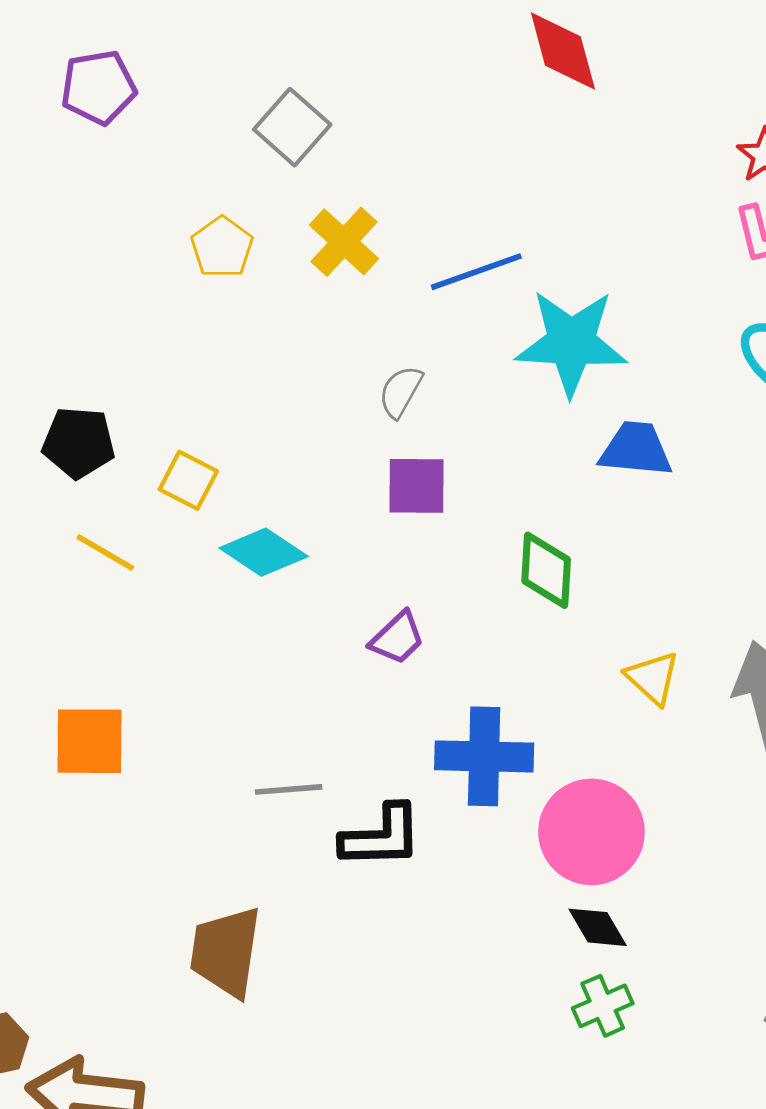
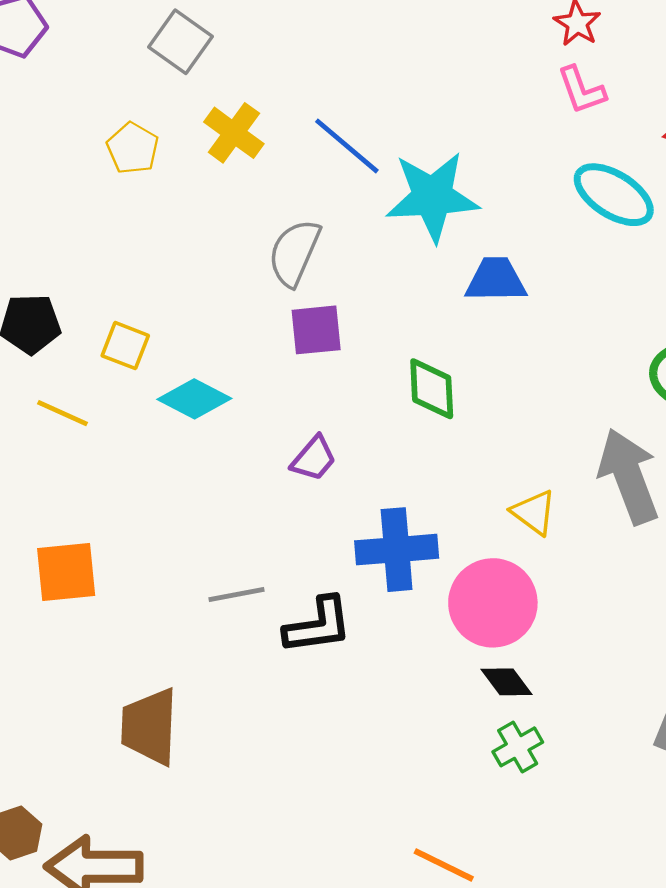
blue line: (476, 272) -> (347, 146), turned 66
gray semicircle: (401, 392) -> (294, 253), size x1.5
yellow triangle: (653, 678) -> (534, 512), moved
brown trapezoid: (226, 952) -> (150, 727), moved

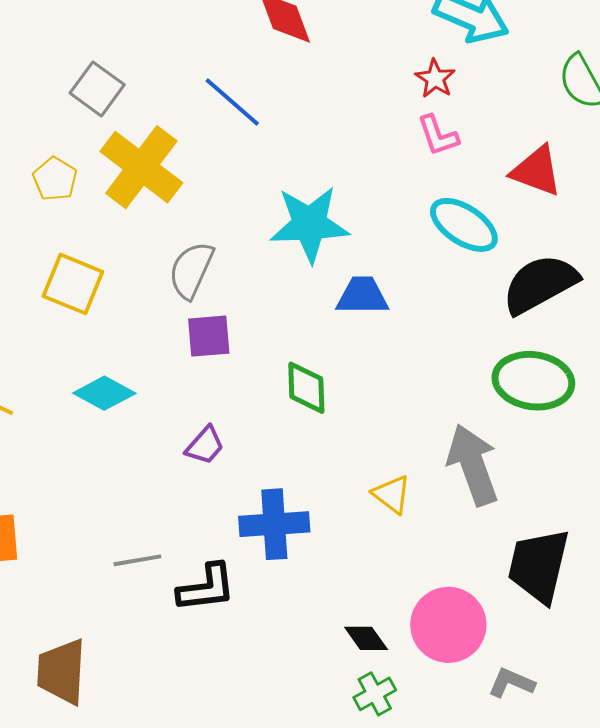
yellow cross: (234, 133) -> (141, 167), size x1.6
blue line: (347, 146) -> (232, 102), moved
yellow square: (125, 346) -> (73, 284), moved, size x1.5
pink circle: (493, 603) -> (448, 625), moved

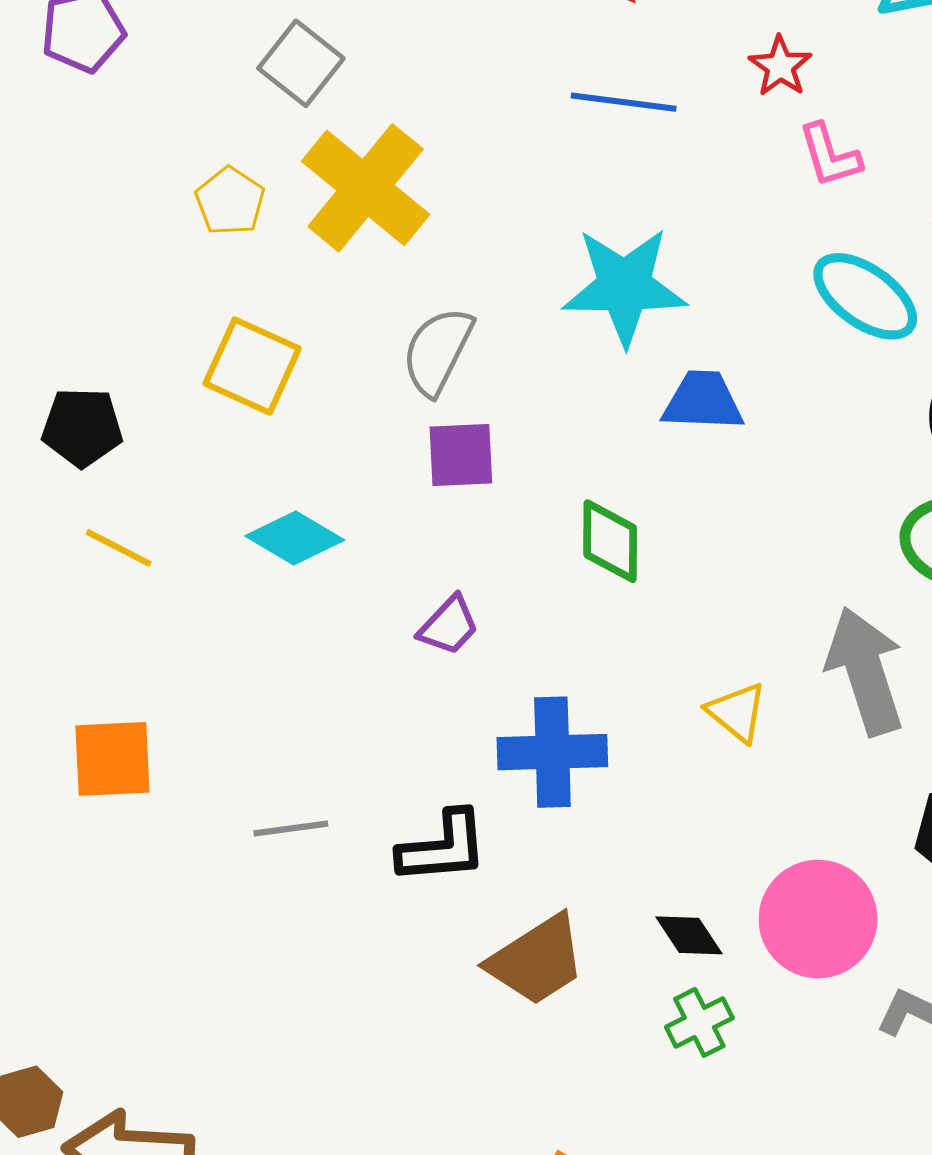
red star: (435, 79) -> (780, 66), moved
blue line: (232, 102) -> (624, 102), moved, turned -36
gray line: (137, 560) -> (291, 829), moved
brown trapezoid: (62, 672) -> (537, 960), moved, turned -128

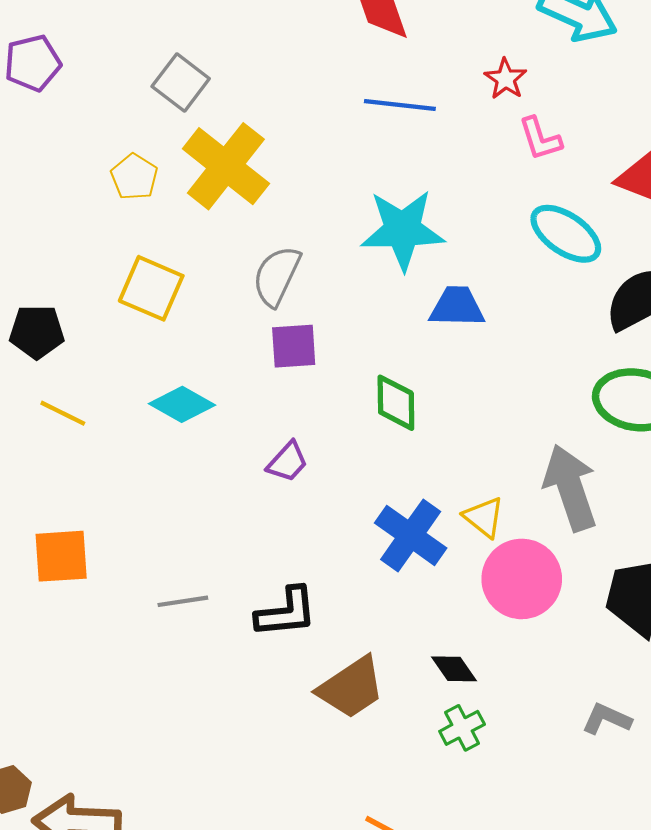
blue cross: (552, 752) -> (411, 535), moved, turned 38
pink circle: (818, 919) -> (522, 579), moved

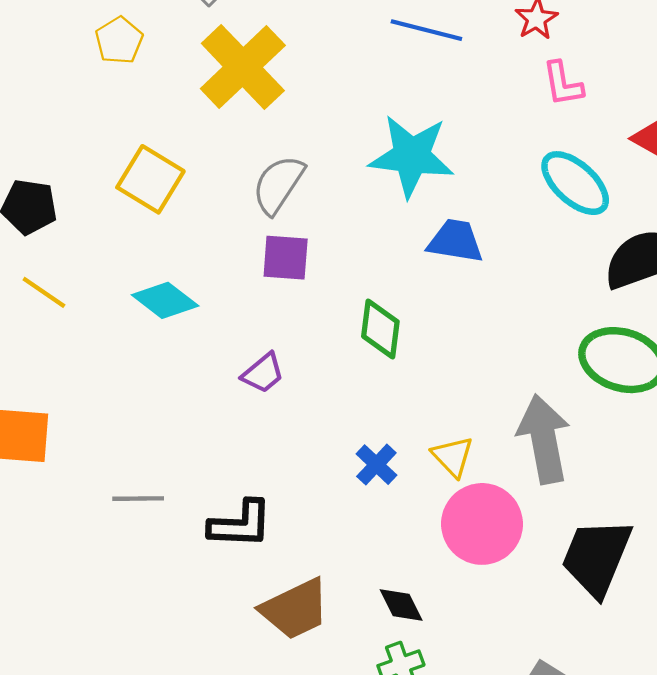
yellow pentagon: (134, 177) -> (119, 40), moved
blue cross: (411, 535) -> (376, 465), size x0.6

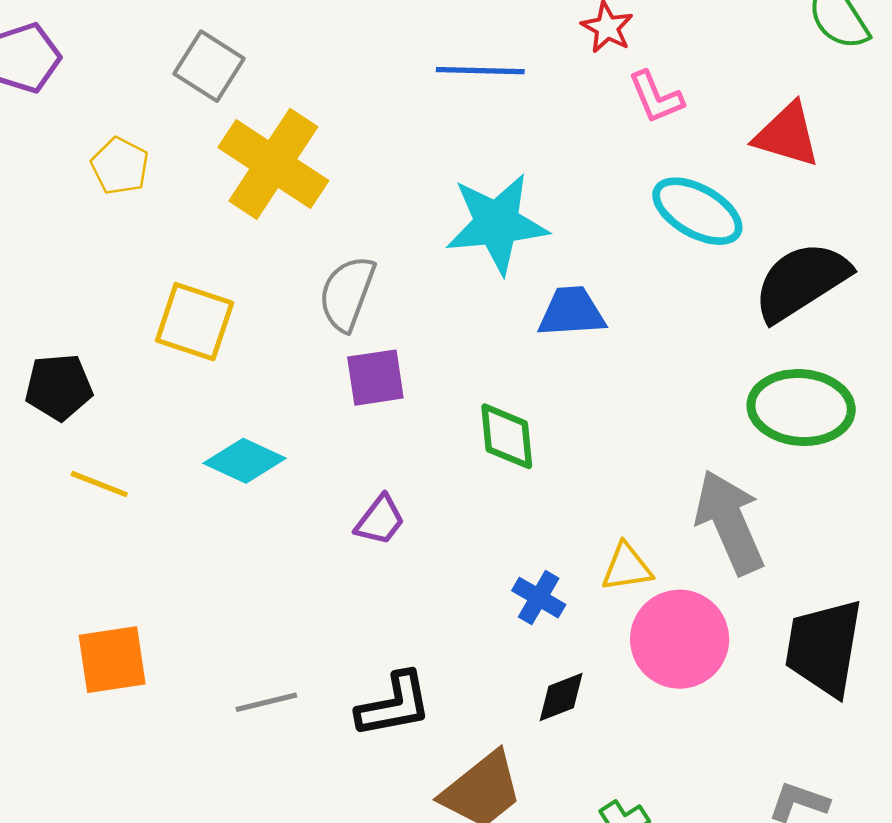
yellow triangle: (453, 457) -> (627, 567), turned -42
black diamond: (401, 605) -> (561, 697), moved, turned -72

